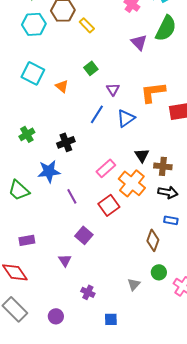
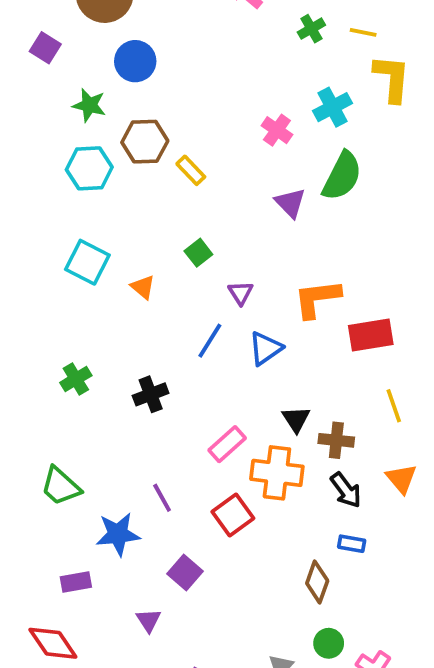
blue star: (49, 171) -> (118, 534), moved
orange cross: (132, 183) -> (277, 473), turned -32
black arrow: (168, 192) -> (346, 490), turned 42

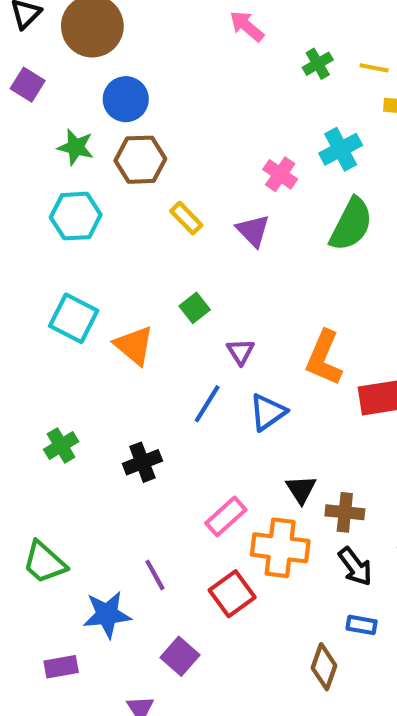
brown hexagon: (145, 142) -> (140, 160), moved
purple triangle: (290, 203) -> (253, 231), moved
orange triangle: (143, 287) -> (134, 345), size x1.5
orange L-shape: (317, 299) -> (324, 358), turned -60

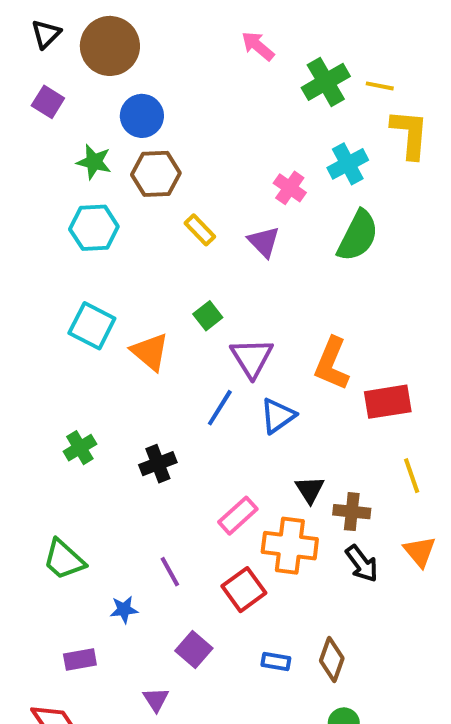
green cross: (318, 64) -> (326, 82), size x1.6
purple triangle: (241, 352) -> (252, 358), size x1.6
blue star: (107, 615) -> (124, 610), size x0.6
blue rectangle: (362, 625) -> (276, 661), moved

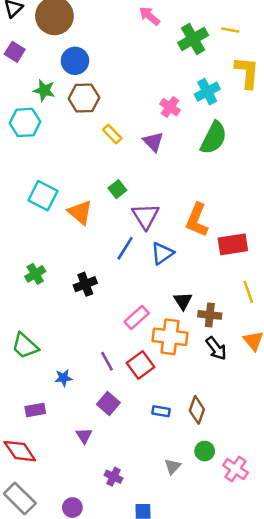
yellow line: (380, 86) -> (230, 30), moved
cyan hexagon: (94, 228) -> (25, 122), moved
purple line: (170, 572) -> (107, 361), moved

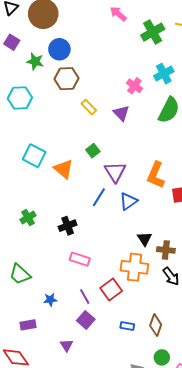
green star: (44, 90) -> (35, 61), moved
pink rectangle: (137, 318) -> (80, 259), moved, turned 60
purple line: (107, 361) -> (85, 297), moved

